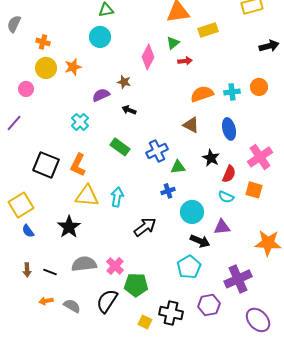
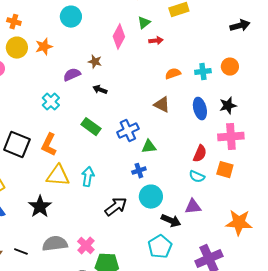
orange semicircle: (202, 94) -> (173, 74), size x0.7
pink cross: (260, 157) -> (231, 137), turned 30
black star: (211, 158) -> (228, 106), moved, turned 30
cyan circle: (192, 212) -> (151, 197), moved

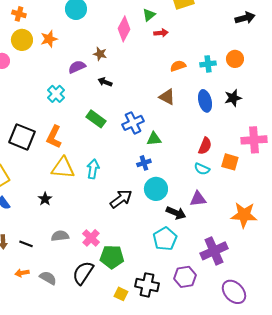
pink cross: (231, 137) -> (254, 140), moved
black star: (40, 207) -> (45, 199), size x0.6
gray semicircle: (55, 244) -> (60, 236), size x0.7

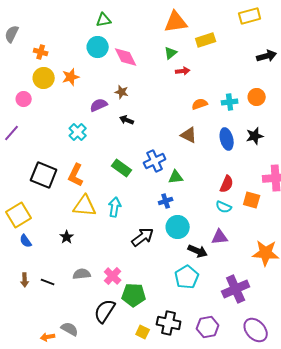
pink diamond: (124, 29) -> (126, 57), moved, turned -55
green rectangle: (96, 119) -> (122, 168), moved
orange arrow: (22, 273) -> (48, 337), moved
purple hexagon: (185, 277) -> (208, 327), moved
gray semicircle: (48, 278) -> (70, 329), moved

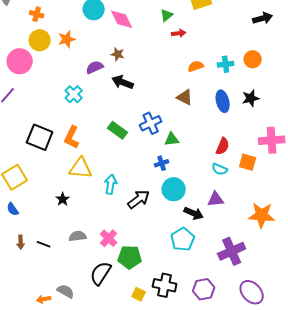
pink circle: (24, 99) -> (20, 61), size x1.6
black arrow: (127, 120) -> (123, 82), size x1.5
cyan arrow: (115, 207) -> (111, 184), moved
blue semicircle: (26, 241) -> (13, 209), moved

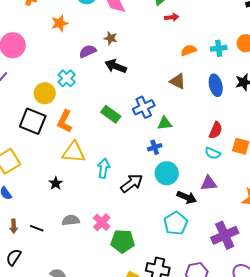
yellow circle: (40, 40) -> (45, 93), moved
black semicircle: (101, 273) -> (14, 257), moved, size x0.7

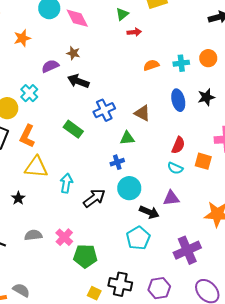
brown triangle: (178, 81) -> (142, 113), moved
blue cross: (144, 107) -> (104, 110), moved

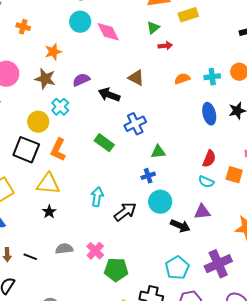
brown star: (73, 53) -> (45, 79), moved, size x1.5
brown triangle: (142, 113) -> (136, 78), moved
yellow triangle: (36, 167) -> (48, 184), moved
cyan pentagon: (138, 238) -> (177, 268), moved

